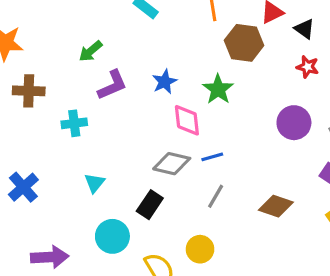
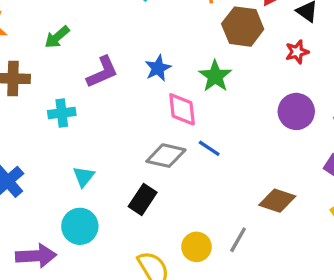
green arrow: (91, 51) -> (57, 37), moved
red star: (308, 67) -> (297, 52), moved, turned -30
blue line: (212, 157) -> (209, 148), turned 50
gray line: (216, 196) -> (238, 240), moved
cyan circle: (112, 236) -> (80, 226), moved

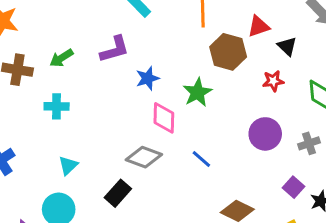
green arrow: (57, 37) -> (61, 58), moved
purple L-shape: (102, 72) -> (115, 49), moved
blue line: (209, 148) -> (201, 159), moved

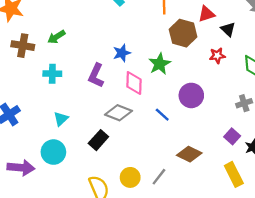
purple L-shape: (115, 49) -> (96, 76), moved, turned 130
purple circle: (265, 134) -> (191, 95), moved

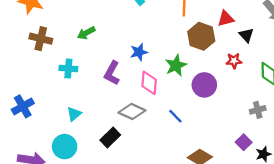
green arrow: (56, 37) -> (86, 33), moved
purple circle: (191, 95) -> (204, 85), moved

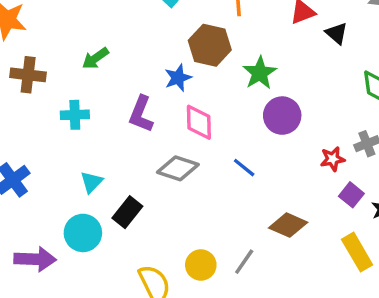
brown hexagon: (201, 36) -> (210, 45), moved
red star: (234, 61) -> (333, 159), moved
green star: (176, 65) -> (260, 73), moved
black rectangle: (110, 137) -> (127, 212), moved

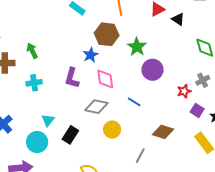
green arrow: (95, 58) -> (32, 51), moved, turned 105
cyan circle: (83, 233) -> (37, 142), moved
yellow circle: (201, 265) -> (112, 130), moved

